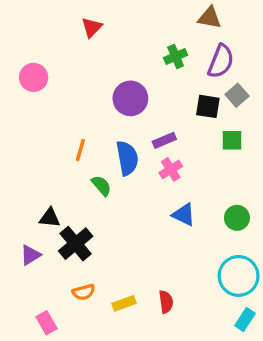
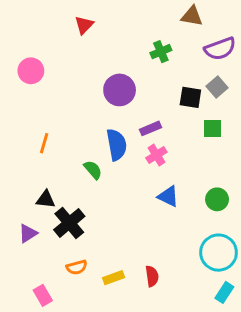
purple semicircle: (221, 61) -> (220, 49), moved, turned 48
orange line: (80, 150) -> (44, 143), moved

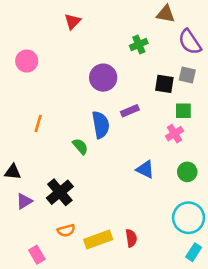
purple semicircle: (220, 49) -> (190, 42), turned 76
gray square: (217, 87) -> (187, 75), turned -36
pink cross: (156, 155) -> (174, 134), moved
black triangle: (46, 199) -> (13, 172), moved
yellow rectangle: (114, 278) -> (98, 239), size x1.5

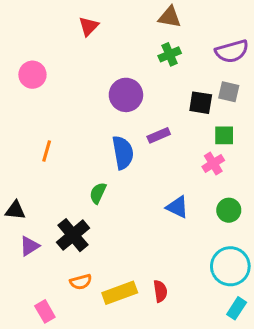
brown triangle: (166, 14) -> (170, 17), moved
purple semicircle: (190, 42) -> (232, 51), turned -72
green semicircle: (80, 146) -> (98, 193), moved, turned -114

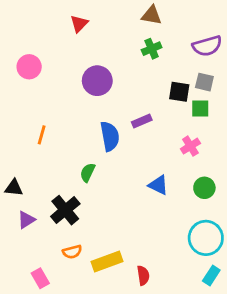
purple circle: (126, 95) -> (97, 81), moved
green square: (224, 135) -> (200, 108), moved
red semicircle: (160, 291) -> (143, 275), moved

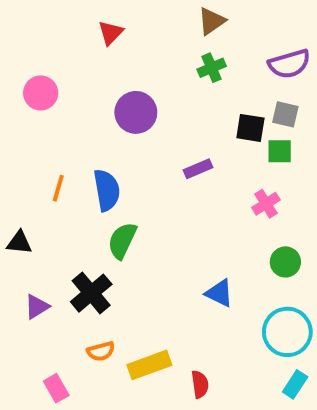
brown triangle: (152, 15) -> (212, 21), turned -45
blue semicircle: (110, 136) -> (107, 190), moved
green semicircle: (88, 173) -> (122, 241), size x1.4
blue triangle: (158, 185) -> (219, 293), moved
black triangle: (14, 188) -> (19, 243), moved

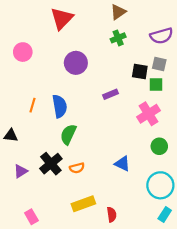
red triangle: (111, 33) -> (62, 18), size x1.6
pink cross: (266, 204) -> (148, 114), size x1.5
orange semicircle: (101, 351) -> (77, 168), moved

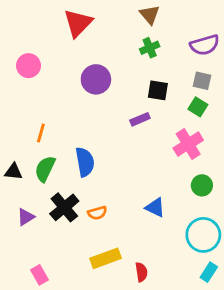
brown triangle: (118, 12) -> (150, 15), turned -35
black square: (140, 72) -> (158, 90), moved
green square: (156, 85) -> (198, 107), turned 32
blue semicircle: (60, 106) -> (85, 162), moved
green semicircle: (68, 134) -> (45, 169), moved

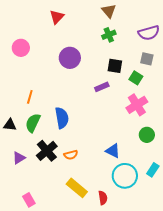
red triangle: (78, 23) -> (57, 17), size x0.7
green square: (198, 107) -> (136, 78), moved
cyan circle: (203, 235) -> (125, 176), moved
yellow rectangle: (106, 258) -> (77, 188), turned 60
cyan rectangle: (209, 272) -> (153, 170), moved

